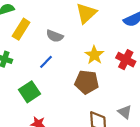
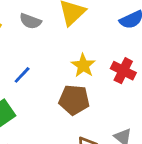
gray semicircle: (55, 36) -> (30, 21), moved

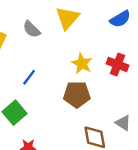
gray semicircle: (30, 21) -> (32, 29), turned 30

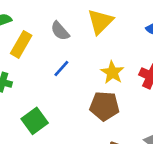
blue line: (29, 77) -> (61, 69), moved

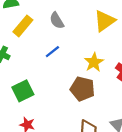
yellow triangle: (100, 21) -> (105, 21), moved

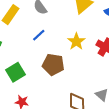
brown pentagon: (82, 89) -> (53, 65), moved

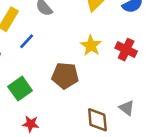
blue line: (39, 35) -> (27, 41), moved

